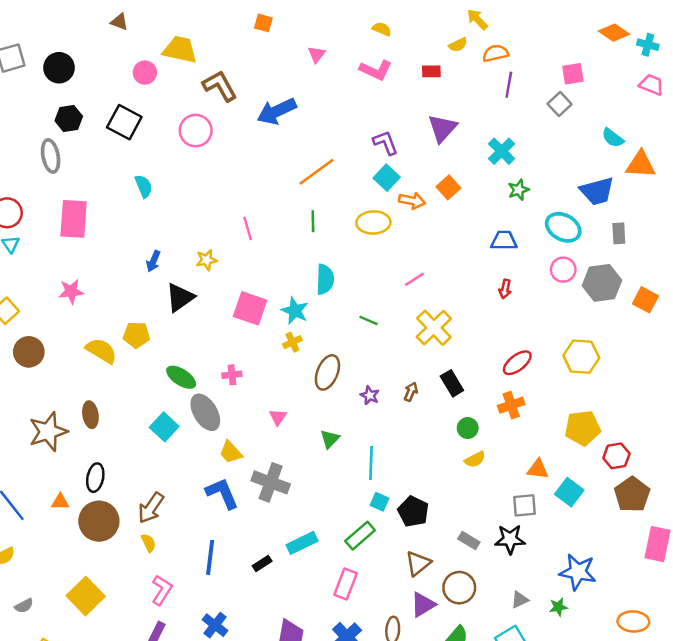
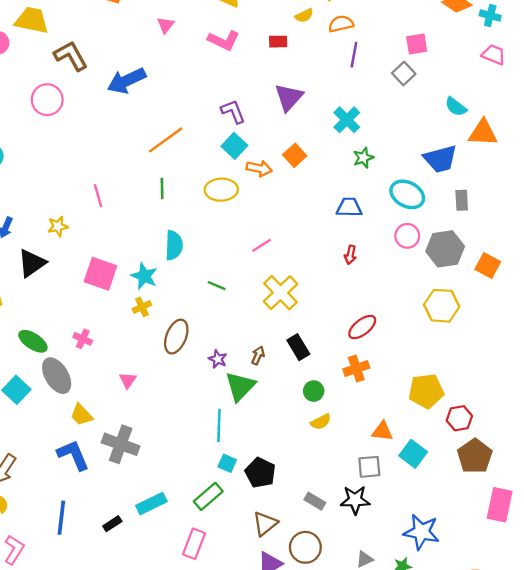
yellow hexagon: (581, 357) -> (442, 306), moved
pink cross: (232, 375) -> (83, 339), turned 30
green triangle: (330, 439) -> (240, 386), moved, size x1.6

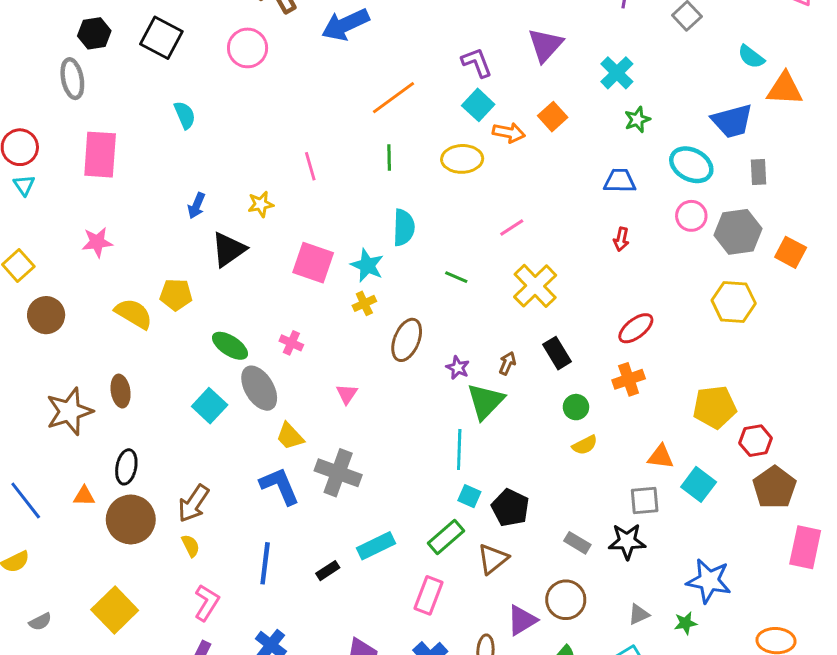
brown triangle: (265, 524) -> (493, 559), moved

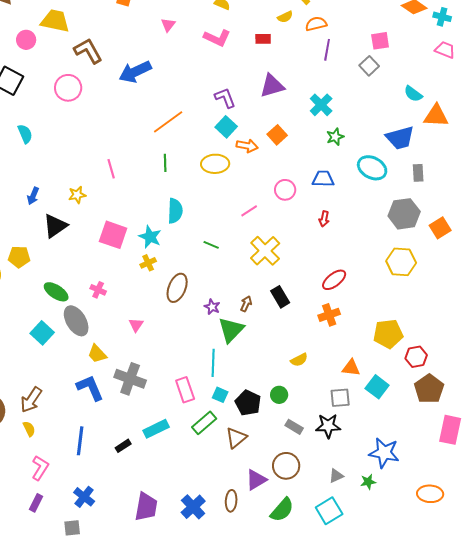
purple triangle: (545, 45) -> (272, 86), turned 32
pink circle: (691, 216) -> (285, 190), moved
orange square: (791, 252) -> (440, 228), turned 30
green circle: (576, 407) -> (279, 395), moved
pink rectangle: (429, 595) -> (185, 390), moved, turned -40

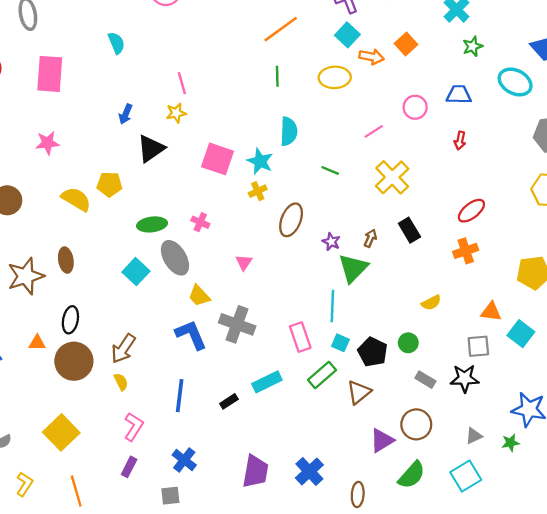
pink line: (111, 169) -> (182, 83), moved
green ellipse: (56, 292) -> (152, 224), turned -40
brown ellipse: (231, 501) -> (358, 494), moved

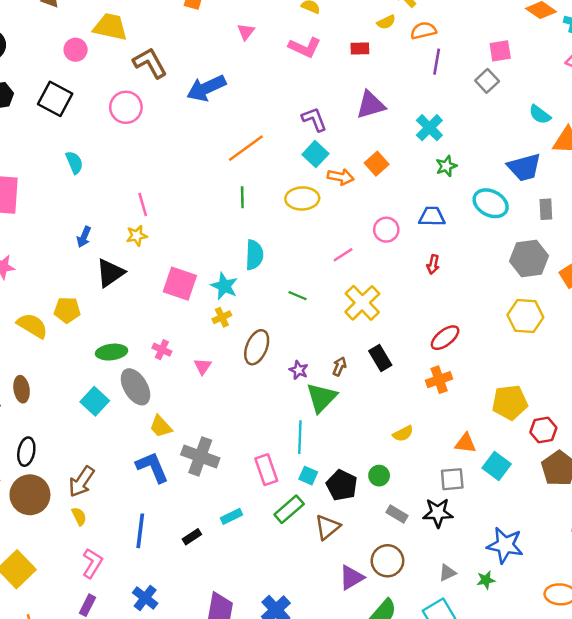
pink triangle: (244, 262) -> (203, 366), moved
cyan rectangle: (267, 382) -> (231, 516), size x0.7

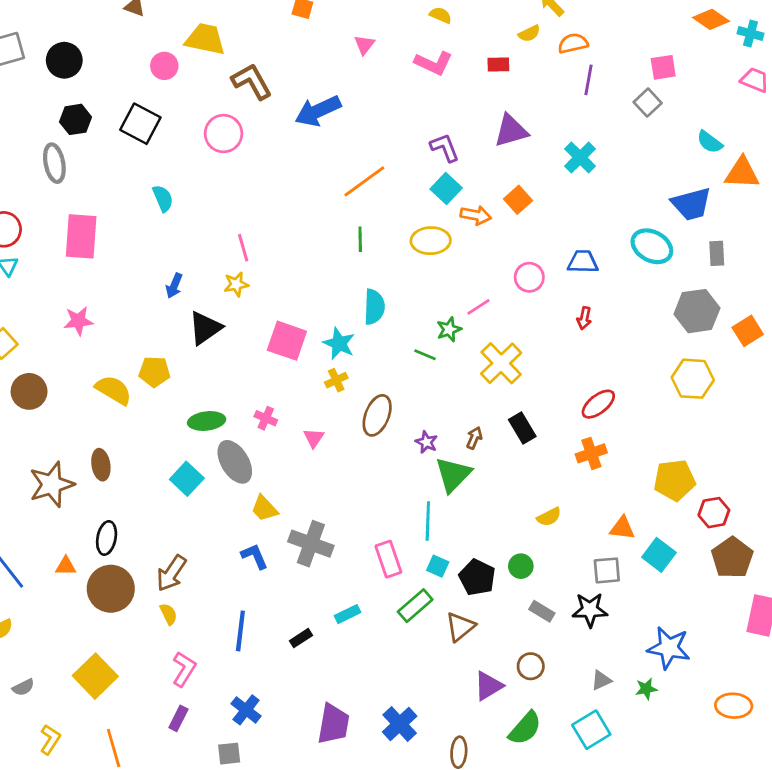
green star: (446, 166) -> (449, 329), moved
blue L-shape: (152, 467) -> (254, 556), size x0.7
brown circle: (387, 561) -> (531, 666), size x0.7

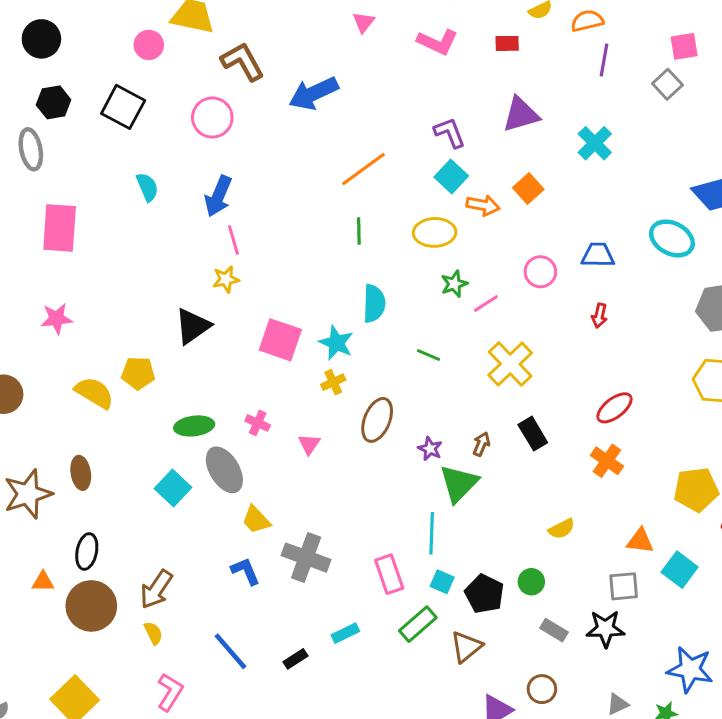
blue arrow: (174, 286) -> (218, 196), moved, size x1.5
green star: (449, 329) -> (454, 284), moved
orange cross: (591, 453) -> (607, 461), turned -36
blue line: (240, 631) -> (230, 651), turned -48

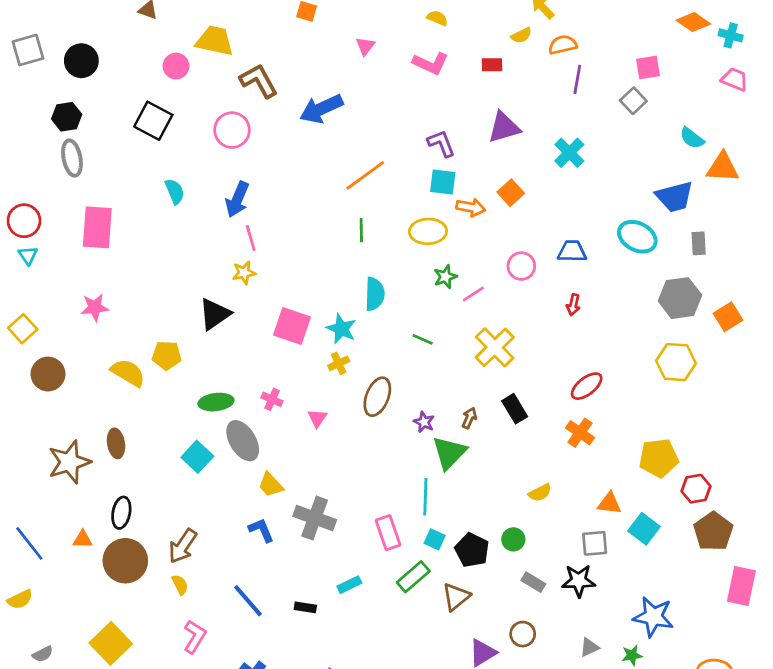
black hexagon: (54, 102) -> (67, 117), moved
cyan square: (451, 176) -> (443, 182), turned -36
black rectangle: (295, 659) -> (305, 607), turned 42

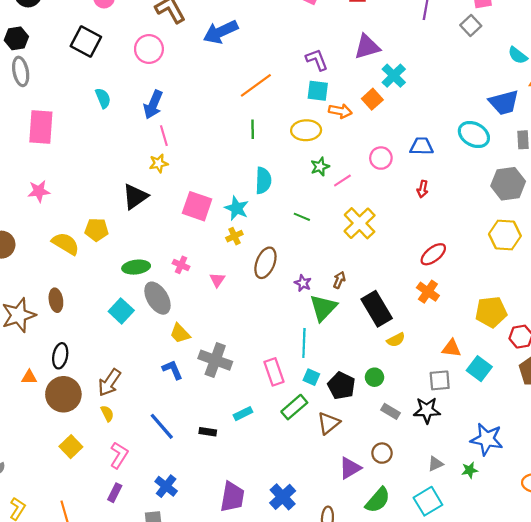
cyan cross: (569, 153) -> (394, 76), moved
black rectangle: (515, 409) -> (377, 309), moved, size x1.5
yellow square: (111, 643) -> (71, 447), moved, size x0.7

